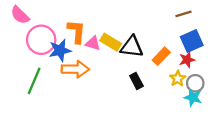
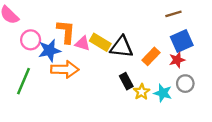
pink circle: (41, 40) -> (31, 40), size x0.7
yellow star: (178, 79) -> (142, 92), moved
cyan star: (193, 97) -> (163, 93), moved

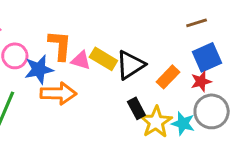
black triangle: (122, 47) -> (130, 65), turned -40
gray circle: (185, 84) -> (212, 111), size x1.5
yellow star: (142, 92) -> (156, 122), size x1.5

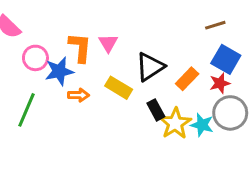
blue square: (207, 57) -> (226, 59), turned -36
yellow rectangle: (103, 59) -> (119, 88), moved
pink triangle: (81, 60) -> (108, 43), moved, turned 42
orange arrow: (58, 93) -> (79, 95), size x0.6

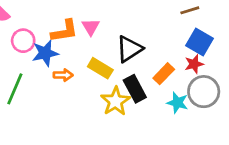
orange L-shape: (80, 48) -> (65, 31), turned 76
orange rectangle: (187, 79) -> (164, 74), moved
black rectangle: (156, 110) -> (135, 89), size x1.4
yellow star: (175, 123) -> (115, 101), moved

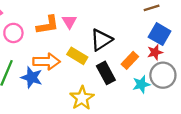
blue star: (45, 53) -> (32, 77), moved, turned 30
orange arrow: (63, 75) -> (47, 61), size x1.6
yellow star: (115, 101) -> (82, 98), moved
cyan star: (177, 103) -> (141, 84), turned -30

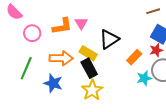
black rectangle: (106, 73) -> (89, 68), moved
blue star: (32, 77) -> (53, 83), moved

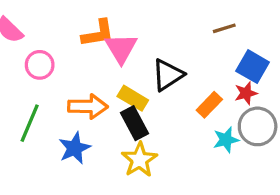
brown line: (153, 11) -> (224, 28), moved
pink triangle: (81, 23) -> (121, 48), size x1.5
orange L-shape: (62, 26) -> (98, 33), moved
blue star: (53, 83) -> (75, 148), turned 30

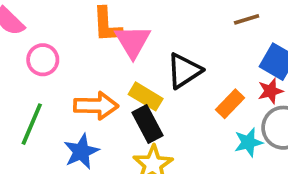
orange L-shape: (98, 33) -> (107, 25), turned 96

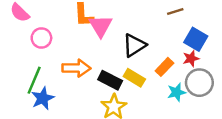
yellow rectangle: (146, 96) -> (134, 78), moved
black rectangle: (147, 124) -> (110, 80), turned -35
blue star: (81, 152) -> (43, 98), moved

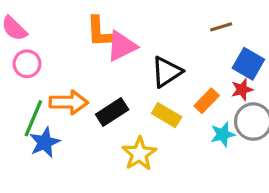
pink triangle: (101, 26) -> (122, 46), turned 35
pink circle: (41, 38) -> (27, 64), moved
orange arrow: (76, 68) -> (69, 102), moved
black rectangle: (110, 80) -> (112, 112), moved, turned -60

